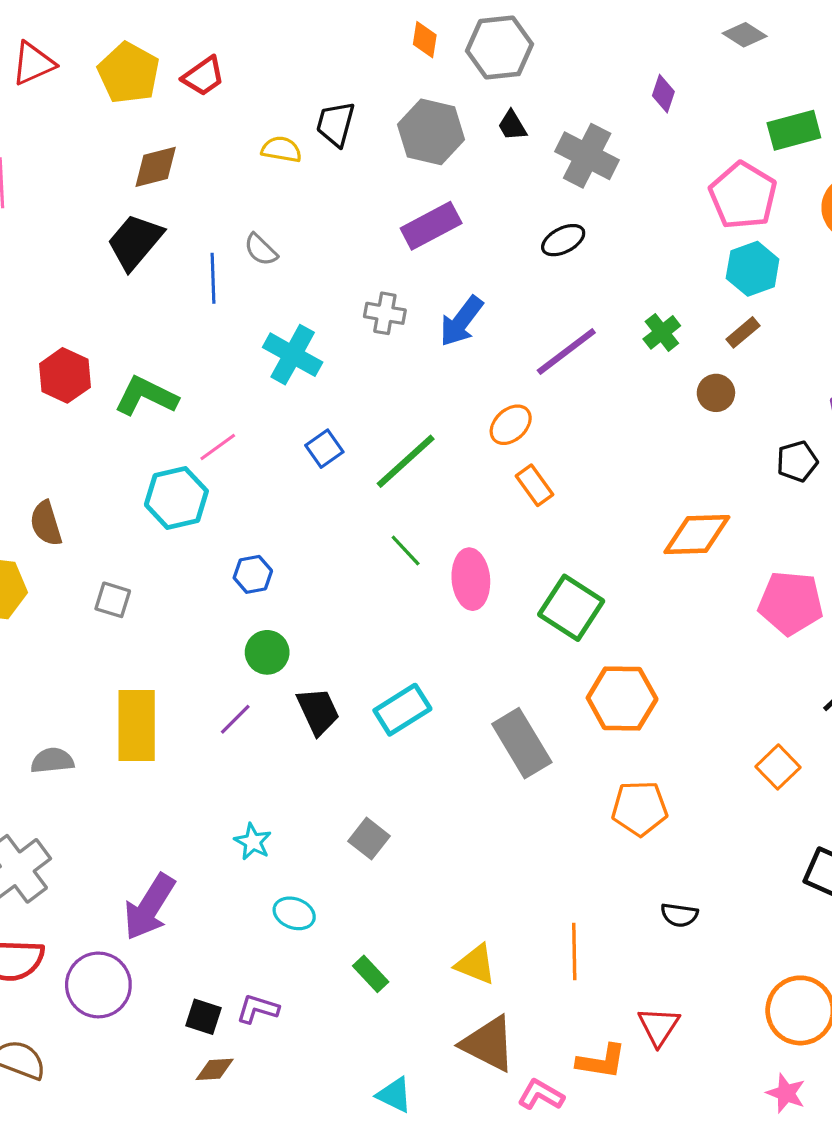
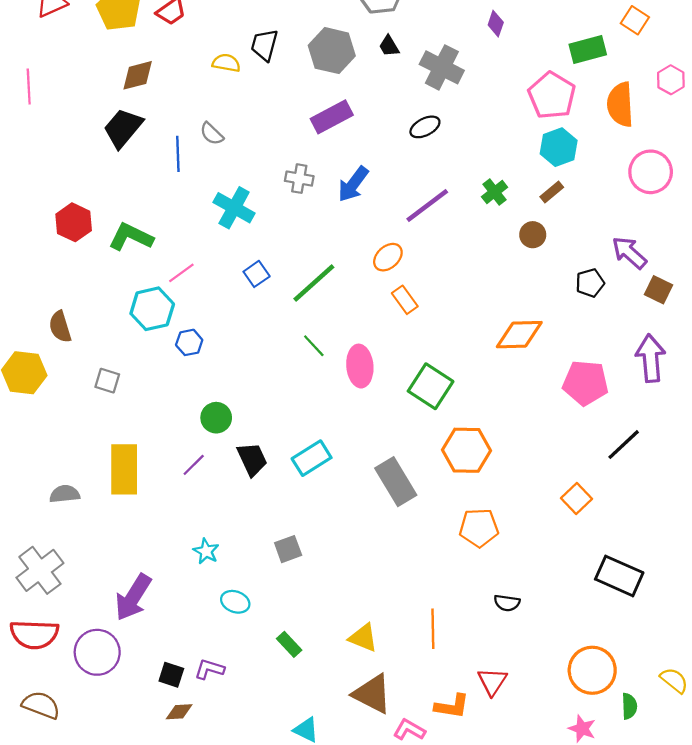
blue hexagon: (253, 574) -> (189, 342), moved
gray square: (369, 839) -> (288, 549), turned 32

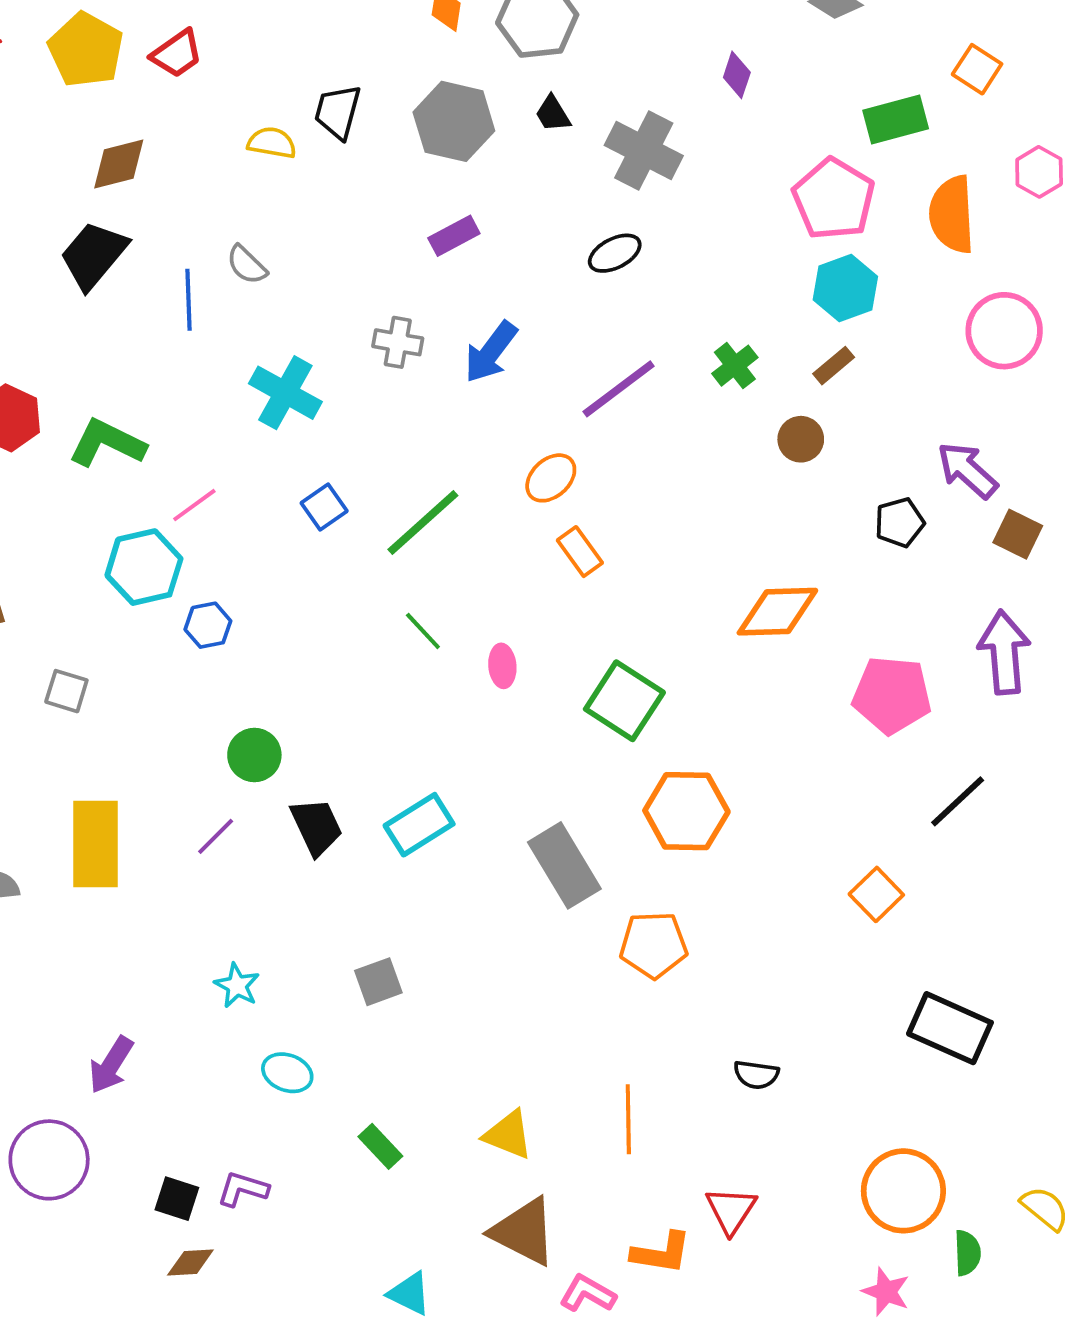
purple rectangle: (332, 117) -> (454, 236), size x0.7
pink ellipse: (360, 366) -> (502, 666), size x0.6
orange pentagon: (479, 528) -> (653, 945), moved
purple arrow: (133, 597) -> (111, 1065), size x0.7

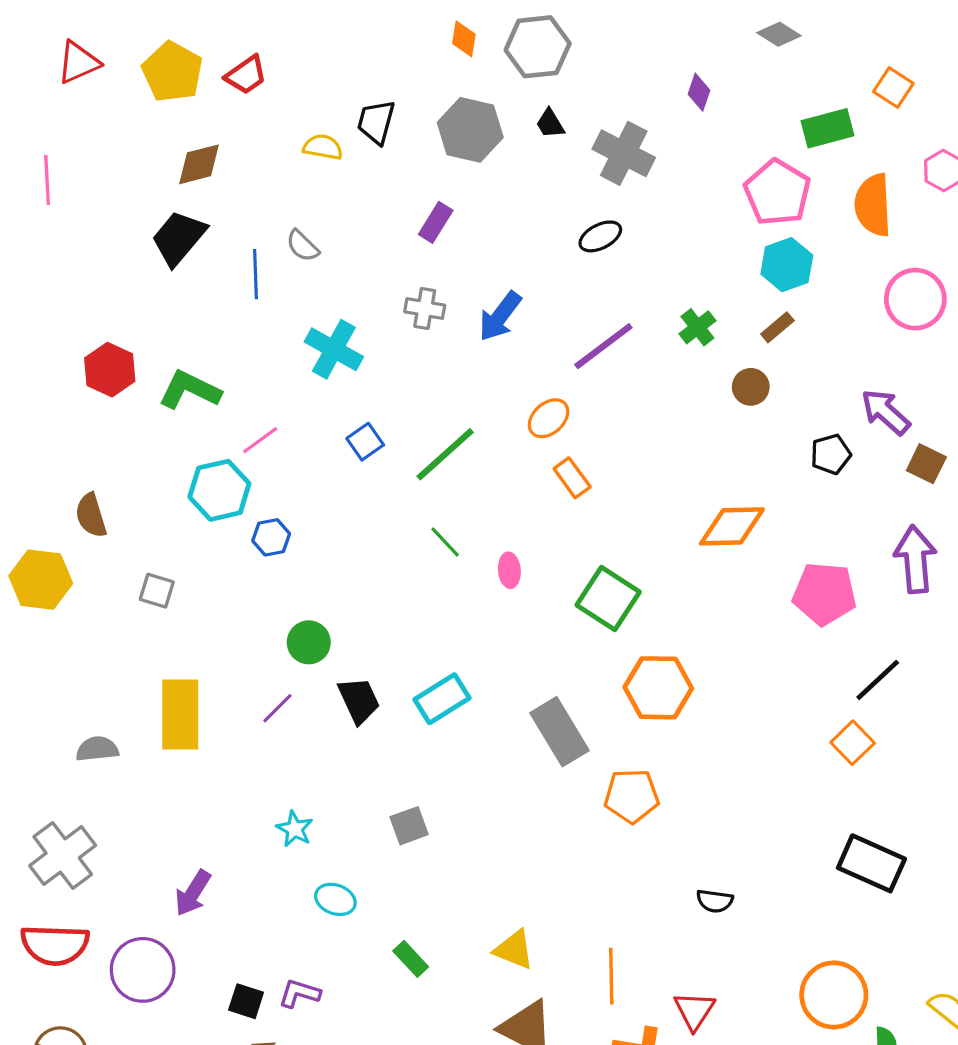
purple rectangle: (454, 236) -> (436, 222), moved, turned -30
orange square: (876, 894) -> (853, 743), moved
orange line: (628, 1119) -> (611, 976), moved

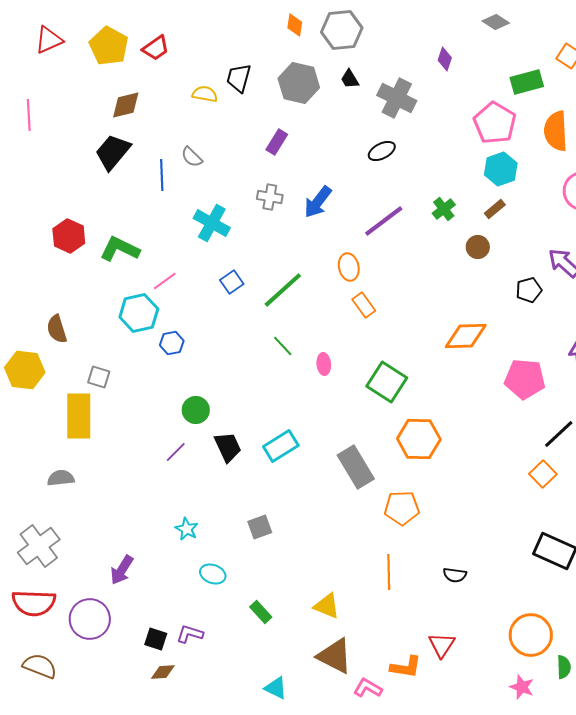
orange ellipse: (549, 418) -> (349, 267), turned -60
yellow rectangle: (180, 714) -> (79, 416), moved
orange line: (611, 976) -> (389, 572), moved

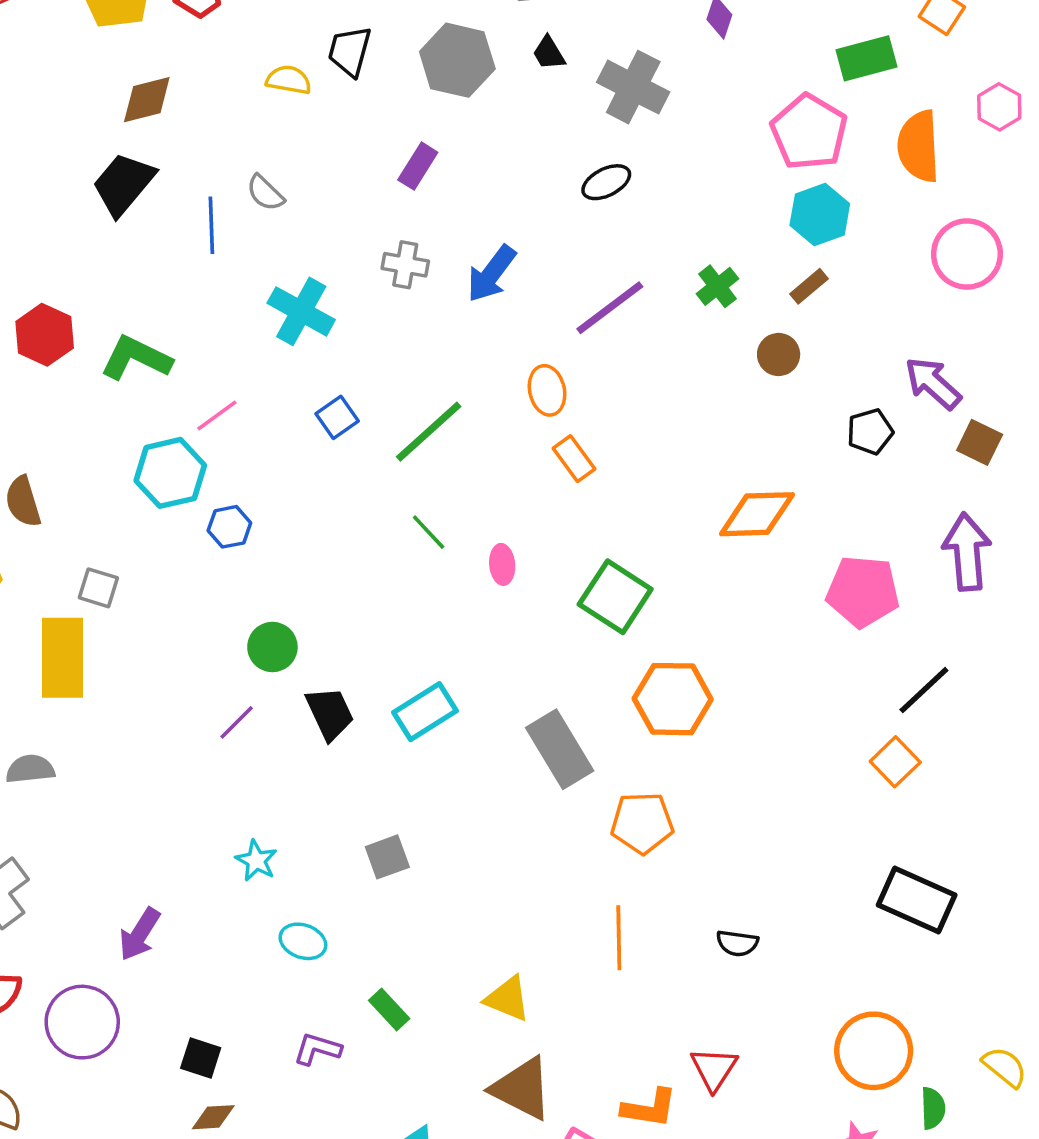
purple L-shape: (190, 634) -> (317, 1049), moved

